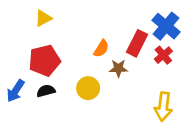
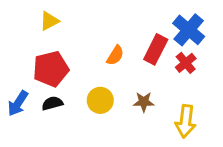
brown star: (118, 68) -> (144, 102), moved

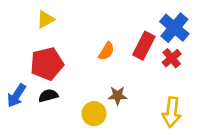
yellow circle: (100, 100) -> (94, 114), moved
brown star: (144, 102) -> (118, 96), moved

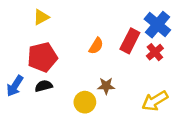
yellow arrow: (172, 112) -> (155, 101), turned 52

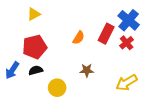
yellow circle: (85, 102) -> (57, 88), moved

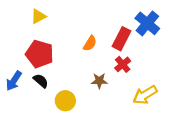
red cross: (127, 43) -> (123, 64), moved
red pentagon: (35, 47) -> (40, 54), turned 30
black semicircle: (36, 70) -> (41, 81), turned 56

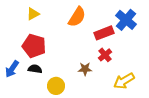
red rectangle: (122, 39) -> (104, 33), turned 42
orange semicircle: (90, 43) -> (77, 17), moved, size x1.5
black semicircle: (41, 81) -> (35, 69), turned -32

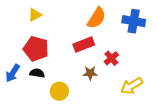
orange semicircle: (77, 17) -> (97, 18), moved
blue cross: (126, 20) -> (134, 21), turned -30
red rectangle: (104, 33) -> (84, 44), moved

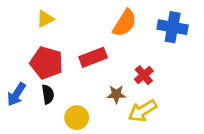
red rectangle: (84, 44) -> (93, 57), moved
black semicircle: (37, 73) -> (48, 94), turned 72
yellow arrow: (132, 86) -> (142, 111), moved

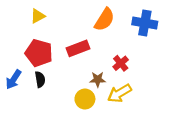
yellow circle: (77, 118) -> (85, 99), moved

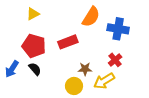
blue cross: (145, 23) -> (118, 29), moved
red cross: (121, 63) -> (115, 60), moved
black semicircle: (40, 79) -> (35, 69), turned -32

